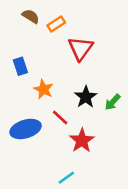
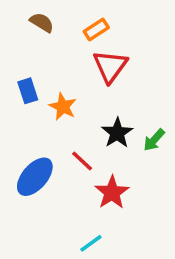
orange rectangle: (56, 24) -> (96, 29), moved
orange star: (43, 89) -> (63, 107), moved
blue ellipse: (26, 129) -> (35, 177), turned -32

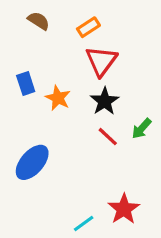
black star: (117, 133) -> (105, 101), moved
red line: (82, 161) -> (108, 137), moved
red star: (112, 192) -> (124, 209), moved

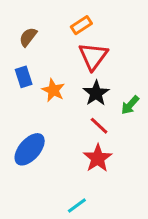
brown semicircle: (39, 21) -> (28, 37), moved, turned -84
green arrow: (142, 129) -> (130, 105), moved
red star: (124, 209) -> (98, 158), moved

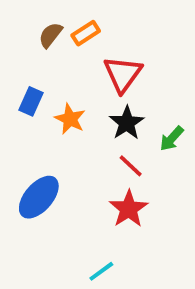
orange rectangle: (81, 25) -> (86, 33), moved
brown semicircle: (28, 37) -> (51, 35), moved
blue rectangle: (24, 77) -> (31, 101), turned 42

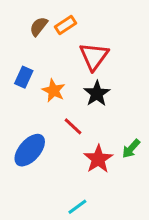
green arrow: (172, 139) -> (131, 149), moved
red line: (131, 166) -> (73, 126), moved

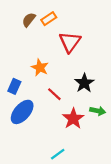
blue rectangle: (24, 77) -> (14, 86), moved
black star: (97, 94) -> (84, 83), moved
green arrow: (131, 149) -> (98, 111), turned -120

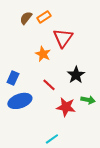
orange star: (40, 67) -> (43, 54), moved
blue ellipse: (22, 112) -> (20, 101), turned 30
red star: (73, 119) -> (66, 107), turned -30

